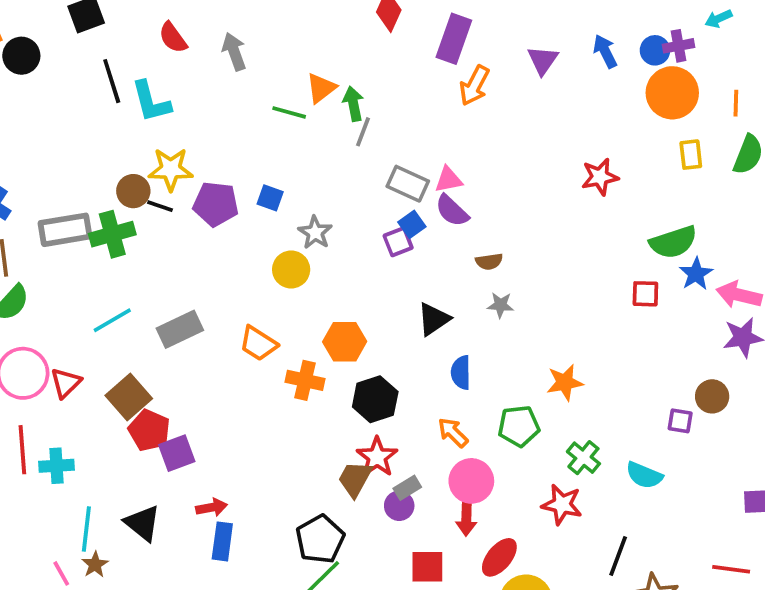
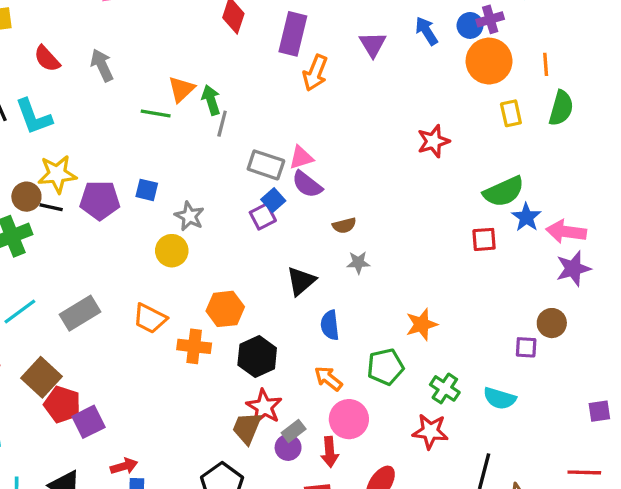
red arrow: (466, 519) -> (330, 452), moved

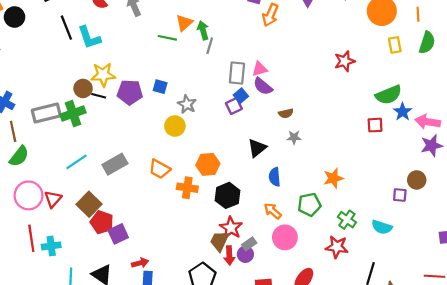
gray rectangle: (266, 165) -> (237, 73), turned 75
red arrow: (330, 452) -> (229, 255), moved

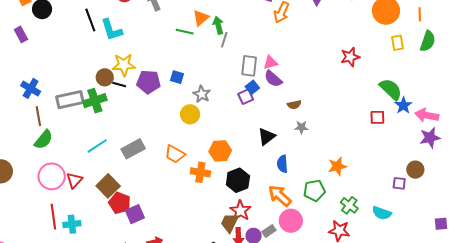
green semicircle: (389, 95) -> (391, 89), turned -115
orange arrow: (273, 211) -> (280, 196), size x1.4
gray rectangle: (249, 244) -> (269, 231), moved

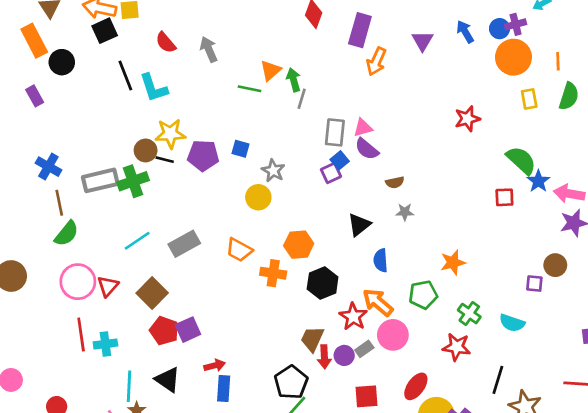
red pentagon: (120, 203) -> (164, 331), moved
red star: (240, 211) -> (353, 317), moved

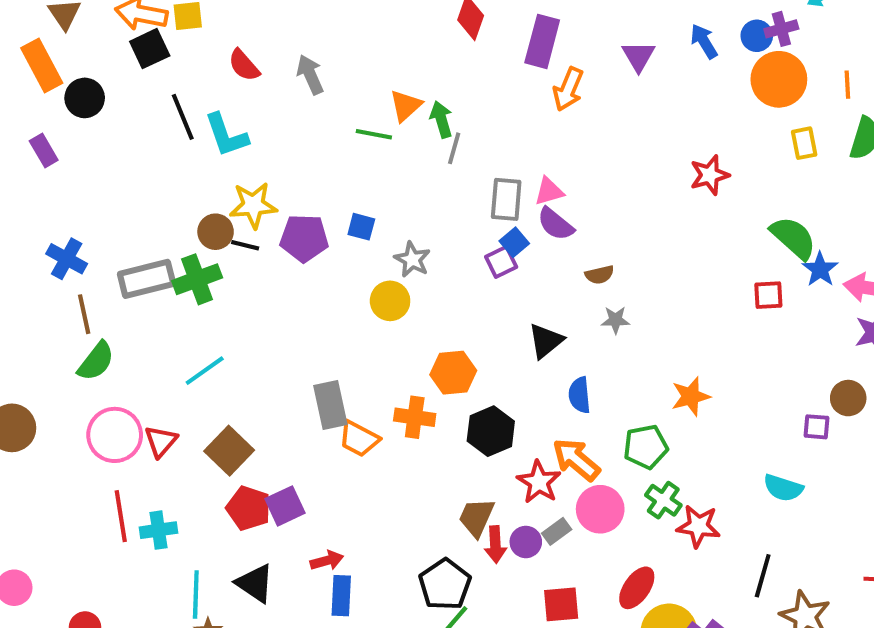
gray rectangle: (184, 244) -> (330, 405), moved, turned -72
orange trapezoid: (239, 250) -> (359, 439), moved
green cross: (469, 314) -> (663, 500), moved

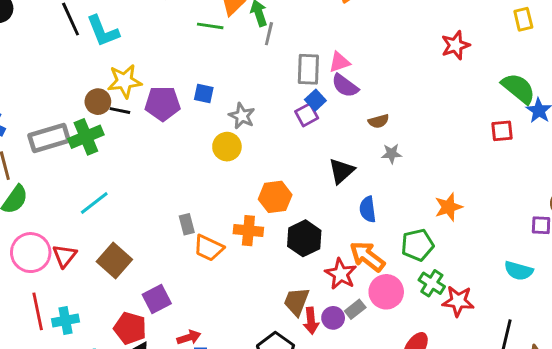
gray rectangle: (330, 405) -> (187, 224), size x0.6
red pentagon: (249, 508) -> (130, 328), moved

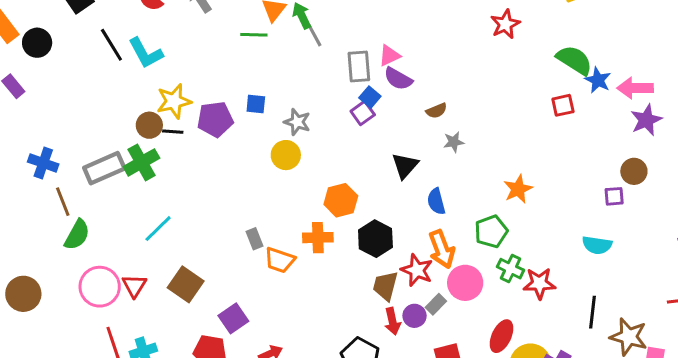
gray line: (269, 34) -> (314, 35), turned -35
orange arrow: (367, 256) -> (442, 249), turned -141
brown trapezoid: (296, 301) -> (385, 286), moved

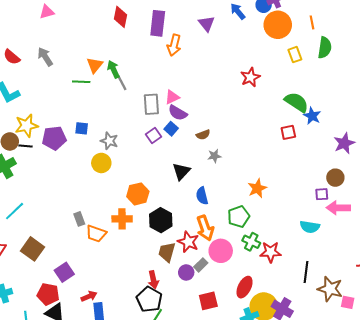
pink arrow: (635, 88) -> (338, 208), moved
blue square: (370, 97) -> (171, 129), moved
red arrow: (392, 321) -> (153, 280), moved

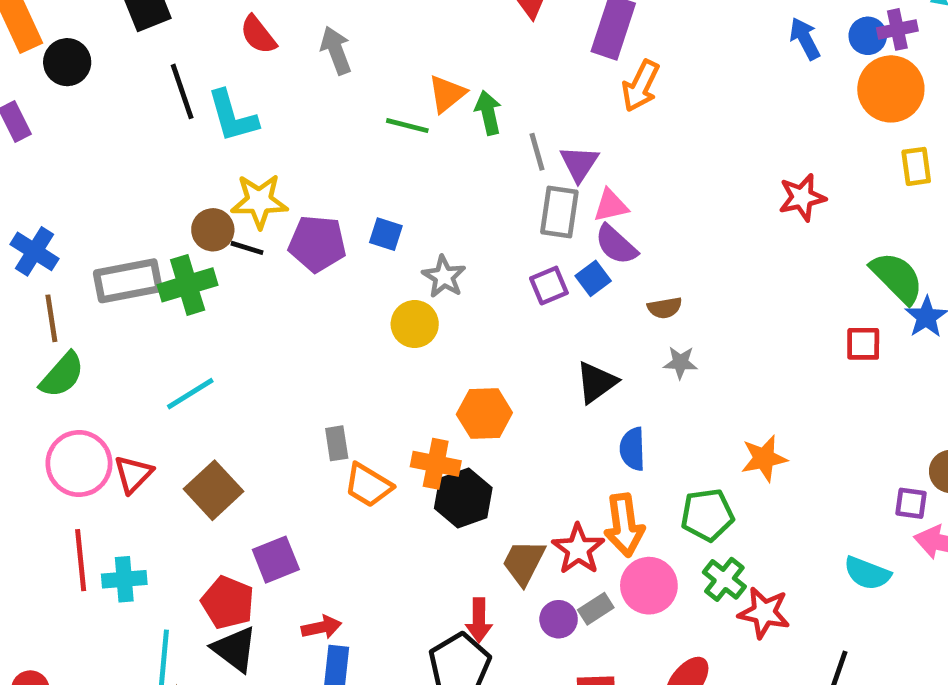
purple triangle: (207, 24) -> (579, 164), moved
gray line: (122, 83) -> (537, 152), moved
black hexagon: (161, 220) -> (463, 498), moved

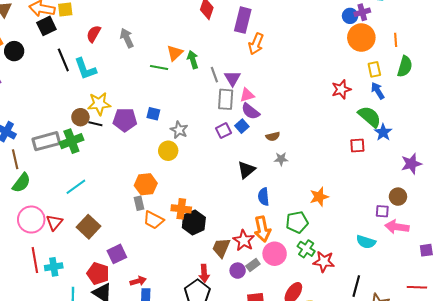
red semicircle: (258, 35) -> (94, 34), turned 72
blue arrow: (805, 39) -> (378, 91), moved
red star: (802, 197) -> (341, 89), moved
orange hexagon: (484, 414) -> (146, 184), moved

